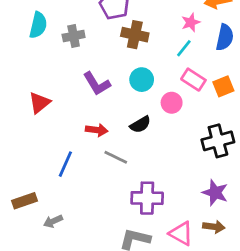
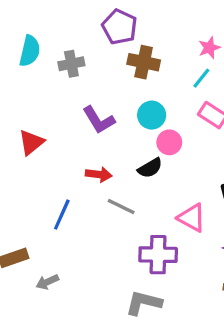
pink circle: (172, 103) -> (169, 142), moved
pink triangle: (181, 233) -> (192, 218), moved

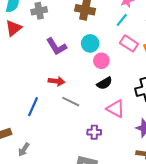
red triangle: (31, 142) -> (14, 28), moved
black semicircle: (150, 168) -> (104, 83), moved
purple cross: (158, 255) -> (94, 132), size x0.6
gray arrow: (47, 282) -> (24, 150), turned -32

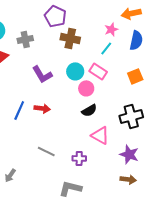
pink rectangle: (129, 43) -> (98, 71), moved
gray line: (71, 102) -> (46, 151), moved
blue line: (33, 107) -> (19, 110), moved

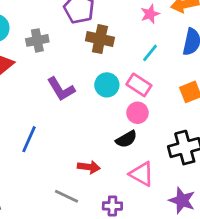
pink star: (111, 29) -> (150, 14), moved
pink circle: (86, 88) -> (137, 113), moved
red arrow: (42, 108) -> (89, 167), moved

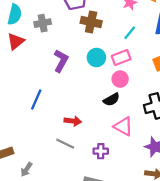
pink rectangle: (139, 85) -> (121, 58), turned -54
purple L-shape: (61, 89) -> (61, 61), turned -120
red arrow: (89, 167) -> (73, 121), moved

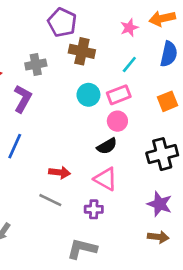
gray cross: (43, 23) -> (36, 64), moved
purple L-shape: (61, 61) -> (23, 99), moved
pink triangle: (123, 126) -> (106, 179), moved

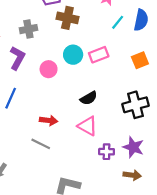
cyan line: (129, 64) -> (118, 22), moved
pink circle: (117, 121) -> (49, 69), moved
purple cross: (94, 209) -> (107, 152), moved

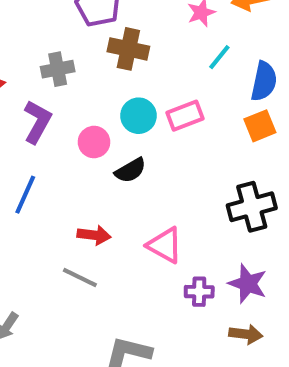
blue semicircle: (141, 20) -> (264, 81), moved
black semicircle: (89, 98) -> (130, 170), moved

